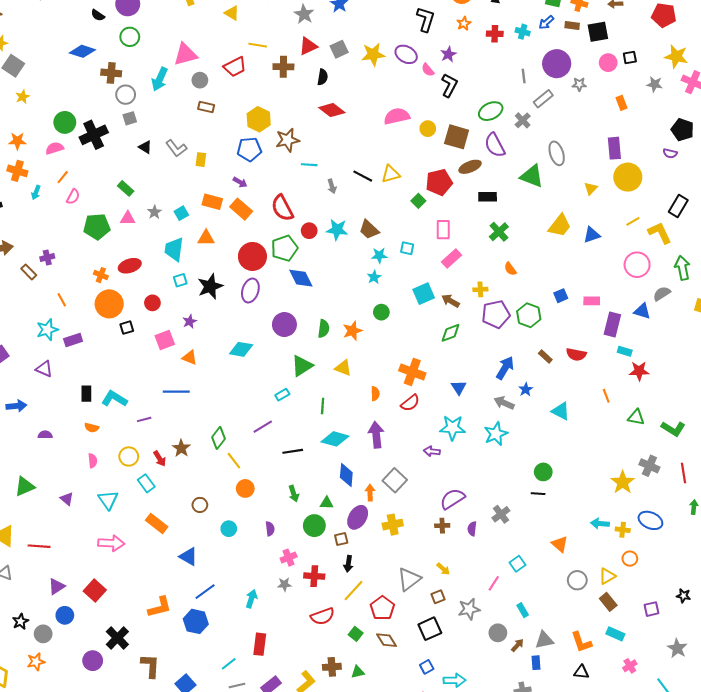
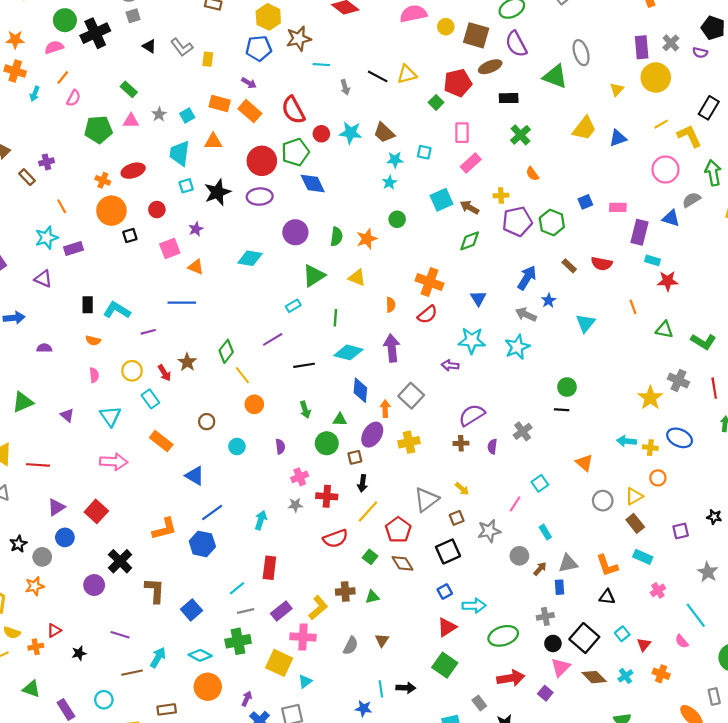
gray cross: (523, 120) -> (671, 43), moved
purple ellipse: (250, 290) -> (260, 197), turned 70
cyan triangle: (561, 411) -> (585, 323), turned 42

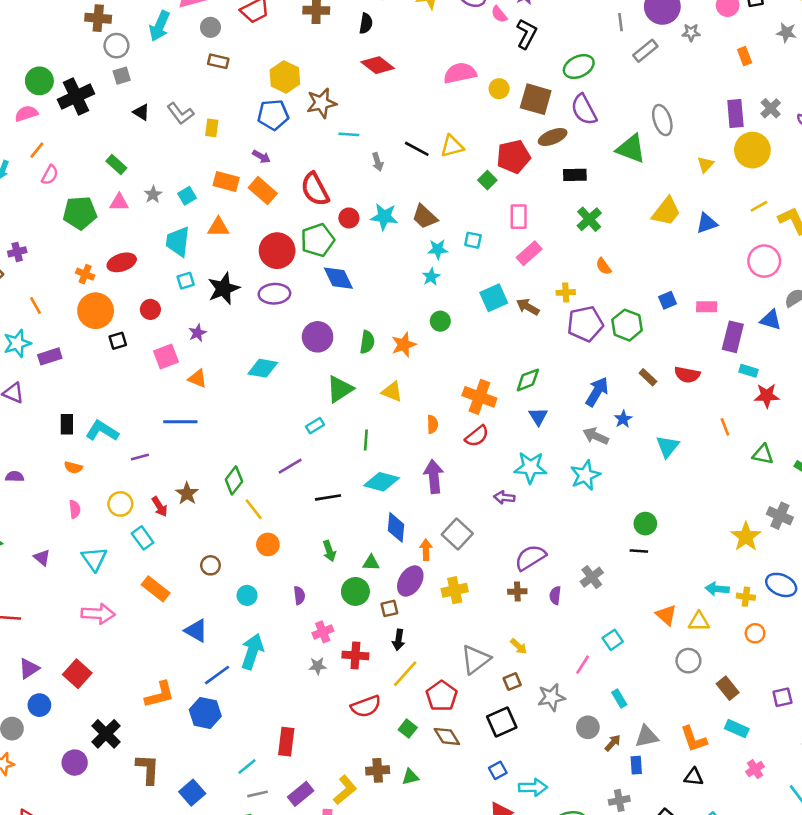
green diamond: (470, 241) -> (528, 380), moved
yellow triangle: (634, 496) -> (699, 622), moved, turned 30
cyan arrow: (261, 520) -> (252, 652), moved, size x1.5

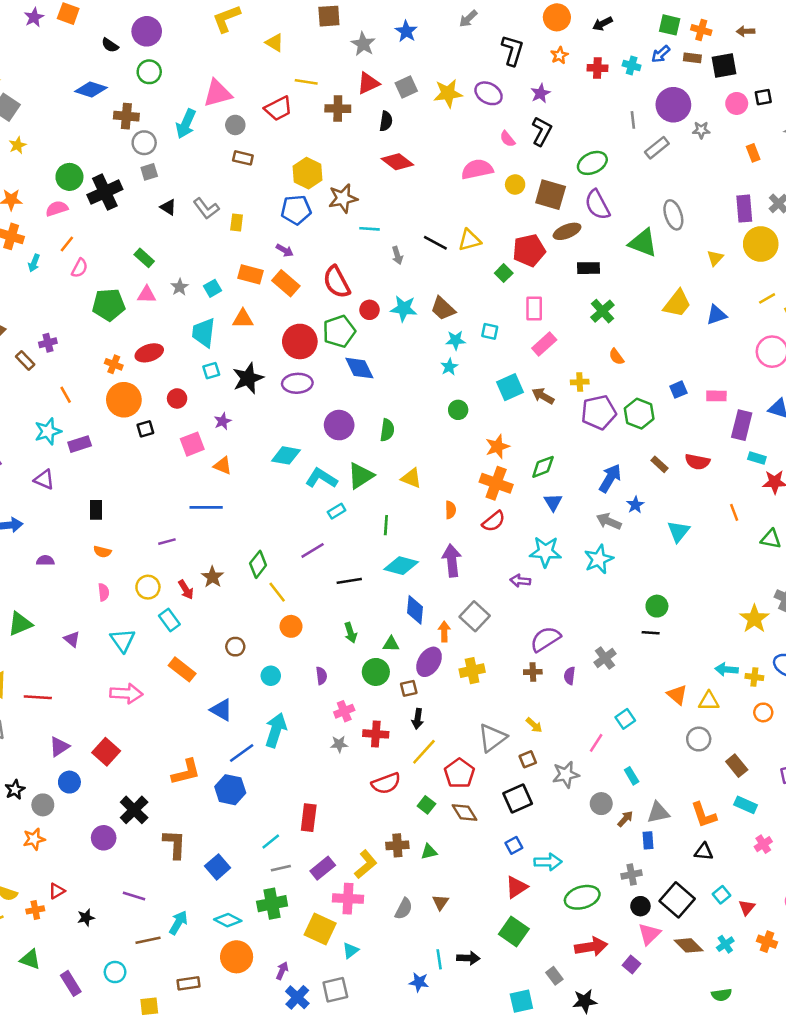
pink semicircle: (499, 14) -> (508, 139), moved
orange star: (404, 345) -> (497, 447), moved
cyan L-shape: (102, 431) -> (321, 478), moved

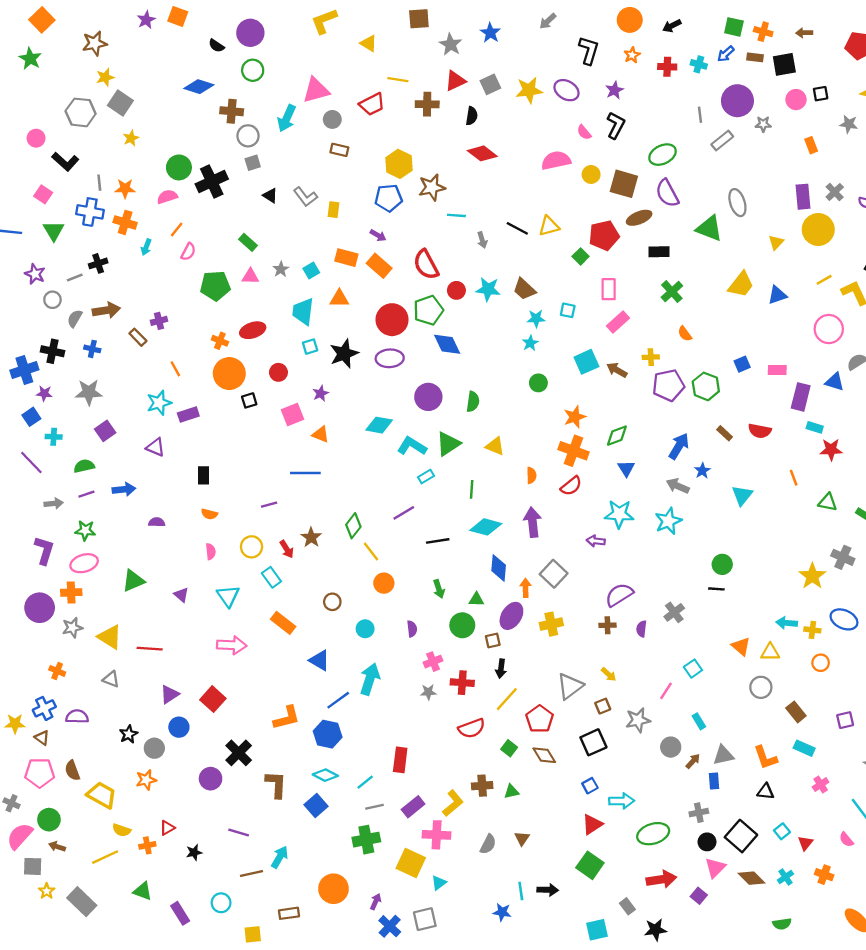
cyan diamond: (228, 920) -> (325, 775), moved

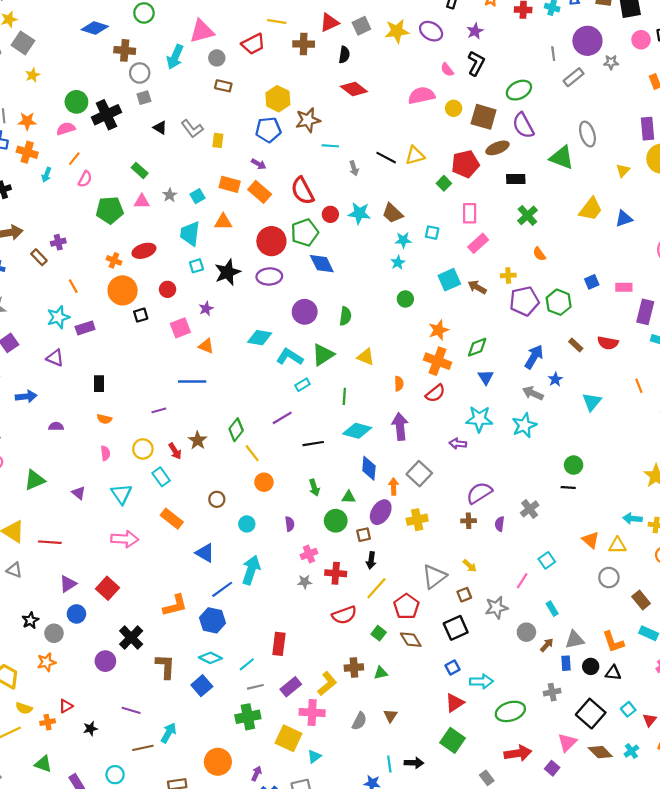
black circle: (707, 842) -> (591, 666), moved

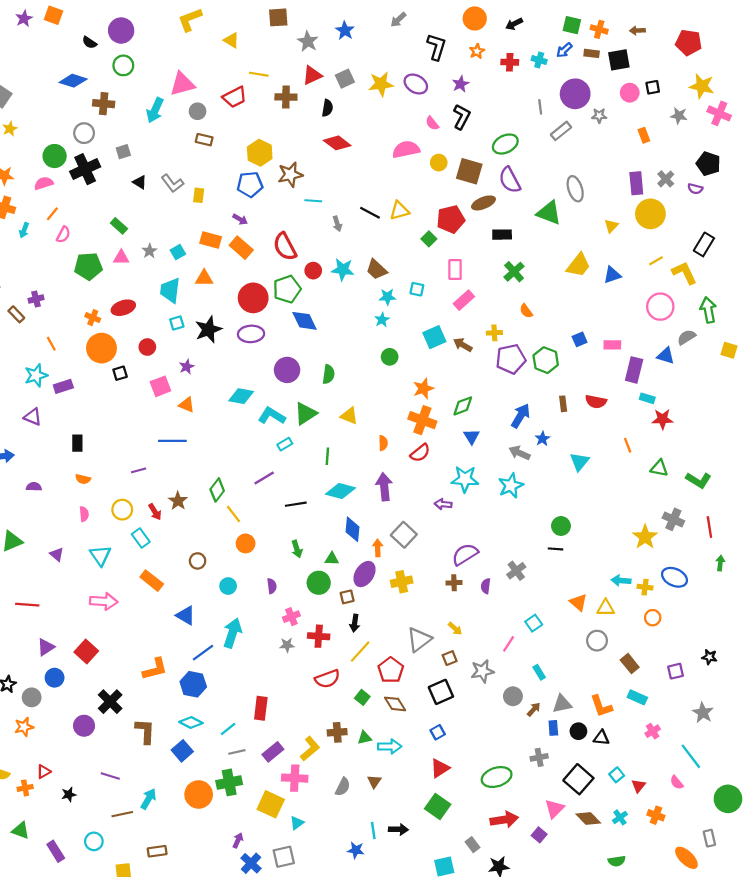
gray circle: (140, 73) -> (84, 133), moved
brown rectangle: (576, 345) -> (563, 404), turned 40
cyan arrow: (481, 681) -> (390, 746), moved
orange circle: (218, 762) -> (199, 794), moved

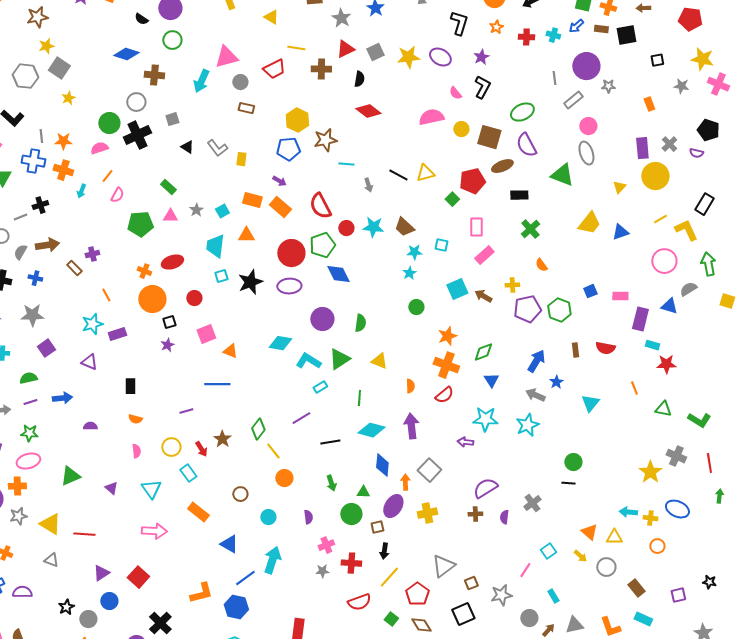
pink circle: (630, 93) -> (588, 126), moved
purple star: (187, 367) -> (167, 345), moved
yellow arrow: (455, 629) -> (580, 556), moved

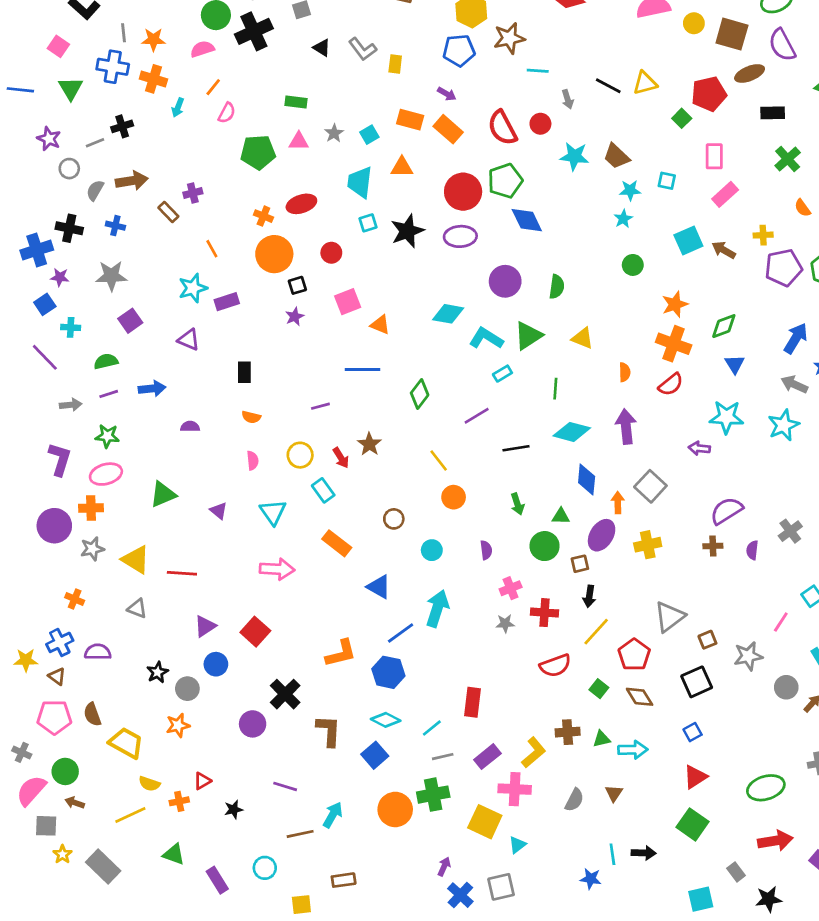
green rectangle: (168, 187) -> (296, 102), turned -35
red circle: (346, 228) -> (540, 124), moved
green diamond: (258, 429) -> (420, 394), moved

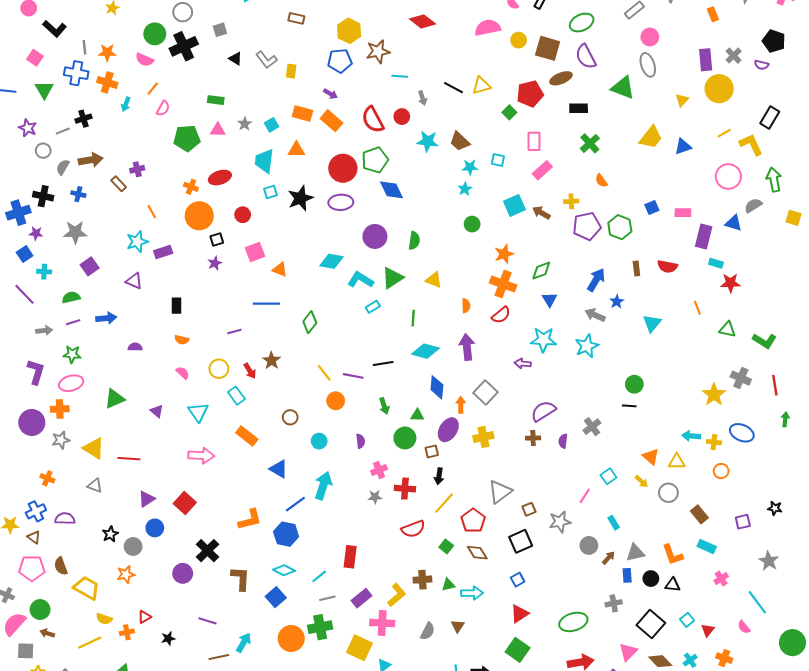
pink semicircle: (202, 49) -> (144, 60), turned -138
purple line: (477, 416) -> (353, 376), moved, turned 42
pink semicircle: (253, 460) -> (183, 373), turned -40

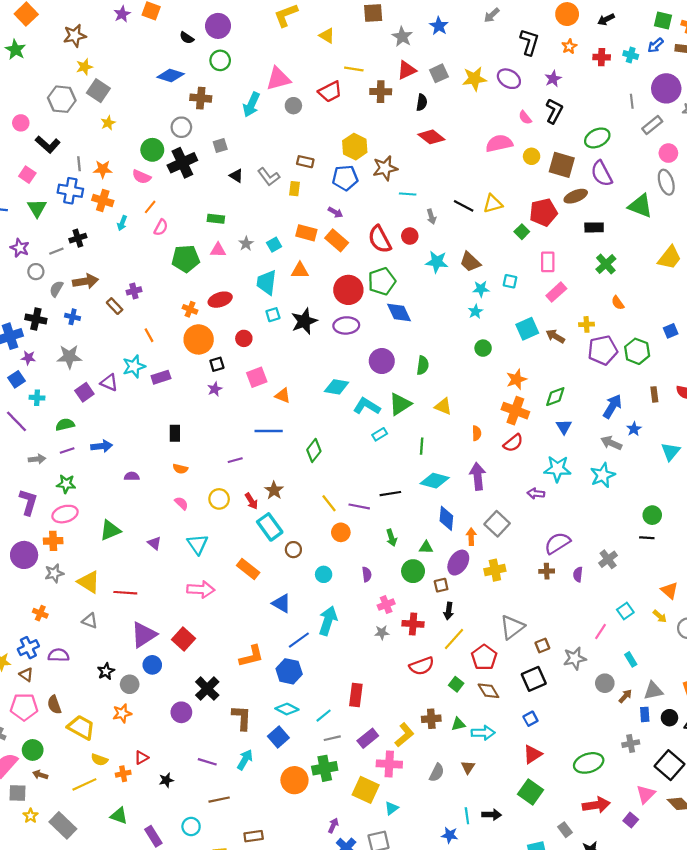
brown rectangle: (296, 18) -> (305, 162), moved
purple triangle: (134, 281) -> (109, 383), moved
cyan rectangle: (236, 396) -> (270, 527), moved, size x1.4
purple triangle: (147, 499) -> (144, 635), size x1.5
cyan arrow: (244, 643) -> (245, 760), moved

